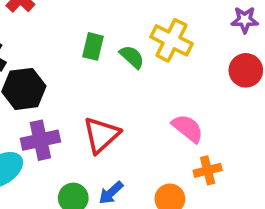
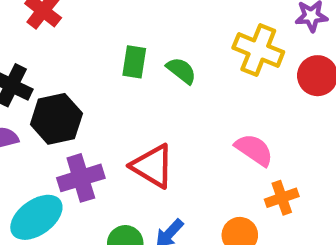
yellow cross: (172, 40) -> (258, 50), moved
red triangle: (101, 135) -> (152, 166), turned -42

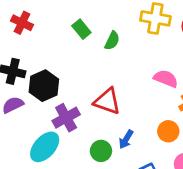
green rectangle: (134, 62) -> (81, 29), moved, turned -36
green semicircle: (181, 71) -> (112, 41), turned 90

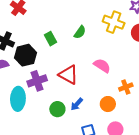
green rectangle: (81, 29) -> (50, 39), moved
pink semicircle: (166, 79) -> (102, 66), moved
cyan ellipse: (45, 147) -> (18, 99), turned -50

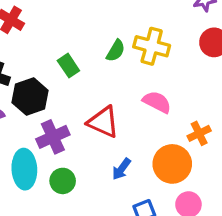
yellow cross: (114, 22) -> (152, 46), moved
orange circle: (108, 104) -> (172, 164), size x1.5
green circle: (57, 109) -> (63, 181), moved

